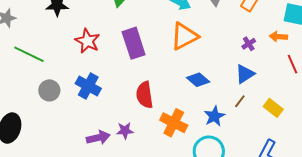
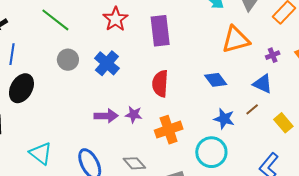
orange triangle: (184, 36) -> (236, 40), moved
blue triangle: (245, 74) -> (263, 84), turned 45
blue star: (214, 116) -> (224, 119), turned 30
orange cross: (174, 123) -> (169, 130), moved, turned 32

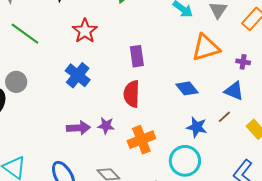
purple rectangle: (160, 31) -> (137, 56), moved, size x0.7
purple cross: (273, 55) -> (243, 62), turned 32
gray circle: (68, 60) -> (16, 82), moved

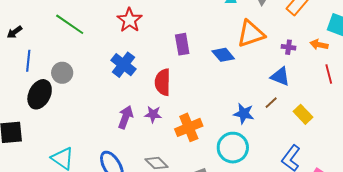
blue diamond: (187, 88) -> (223, 55), moved
red semicircle: (132, 94) -> (163, 82), moved
purple arrow: (78, 128) -> (126, 117), turned -65

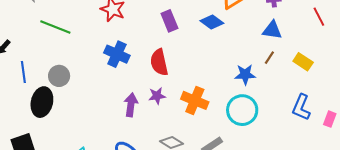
orange cross: (189, 127) -> (195, 100), turned -32

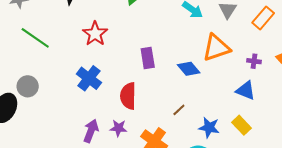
brown line: (269, 58) -> (179, 110), moved
yellow rectangle: (303, 62) -> (242, 125), moved

